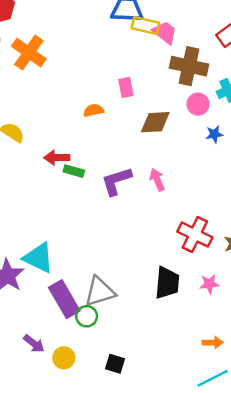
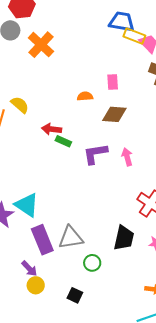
brown diamond: (155, 122) -> (114, 114), moved
green circle: (87, 316) -> (92, 263), moved
purple arrow: (34, 344) -> (29, 269), moved

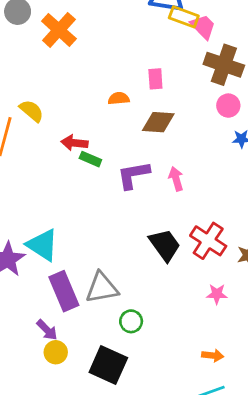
black trapezoid: (124, 238) -> (165, 245), moved, turned -48
black square: (75, 295) -> (108, 365), size x1.8

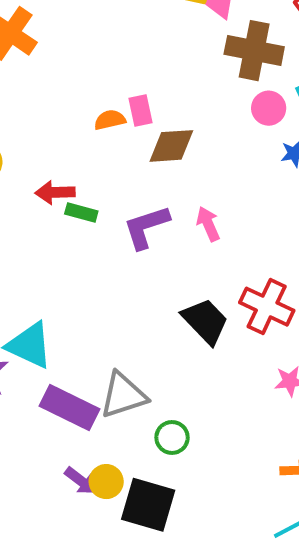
pink rectangle: (155, 79) -> (140, 111), moved
purple rectangle: (64, 291) -> (69, 408), turned -33
purple arrow: (47, 330) -> (81, 481), moved
yellow circle: (56, 352) -> (106, 482), moved

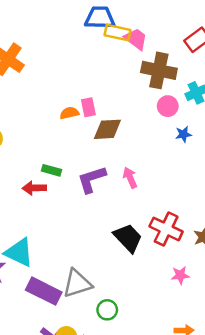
red arrow: (55, 192) -> (34, 188), moved

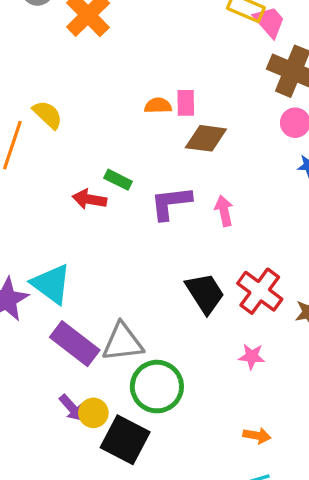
pink star: (180, 275) -> (252, 356), moved
green circle: (107, 310) -> (157, 387), size x1.8

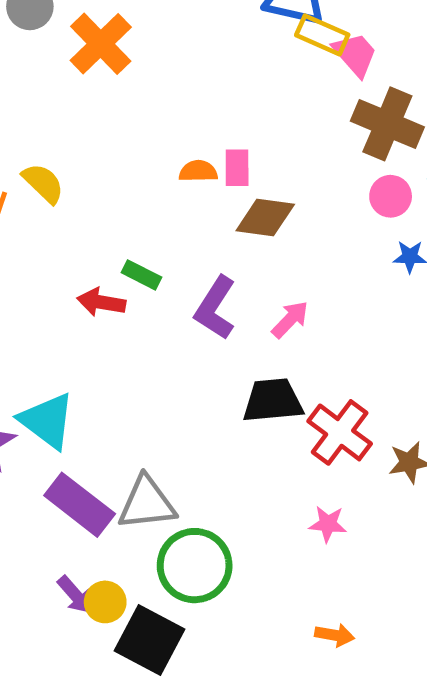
purple L-shape: (171, 203) -> (215, 308), turned -51
pink arrow: (224, 211) -> (290, 320), turned 56
black trapezoid: (205, 293) -> (273, 401), moved, turned -63

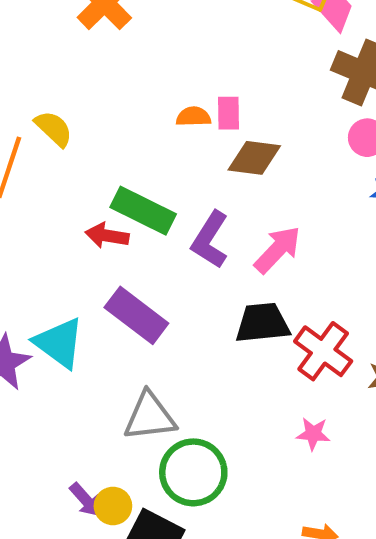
green rectangle: (141, 275) -> (143, 211), size x1.8
pink arrow: (290, 320) -> (278, 250), size x1.4
purple rectangle: (80, 505) -> (136, 315), moved

